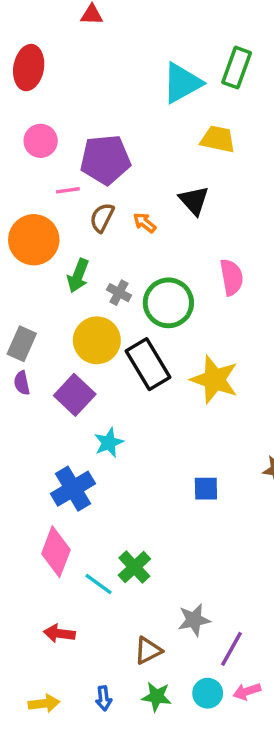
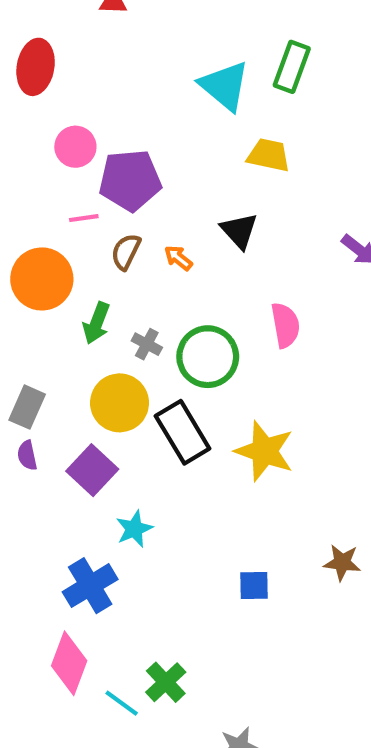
cyan triangle: (182, 83) -> (225, 86), turned -51
pink circle: (41, 141) -> (75, 147), moved

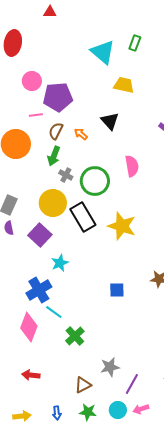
green rectangle: (292, 67) -> (135, 43), size x0.7
green arrow: (96, 323) -> (54, 156), moved
cyan line: (122, 703) -> (54, 312), moved

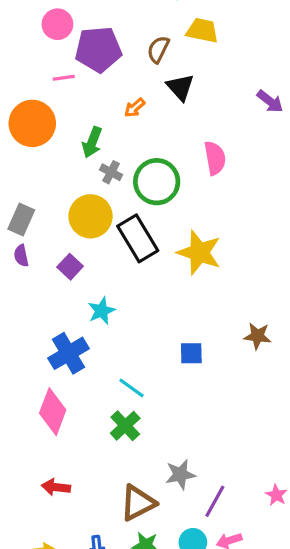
brown semicircle: (56, 131) -> (158, 49), moved
orange arrow: (81, 134) -> (135, 108), turned -80
purple square: (40, 235) -> (70, 267), size x0.7
cyan line: (54, 312) -> (131, 388), moved
brown triangle: (83, 385) -> (138, 503), size x1.4

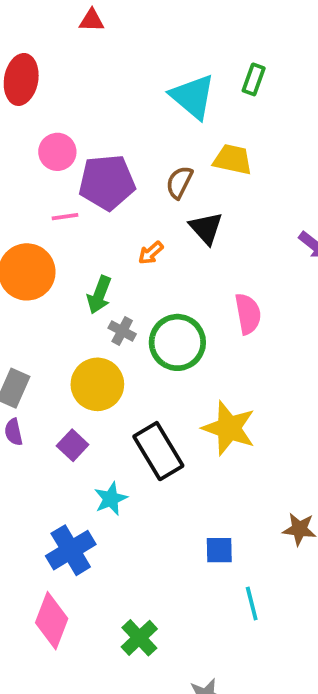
black rectangle: (138, 238) -> (158, 451), moved
cyan line: (131, 388) -> (252, 603), moved, turned 40

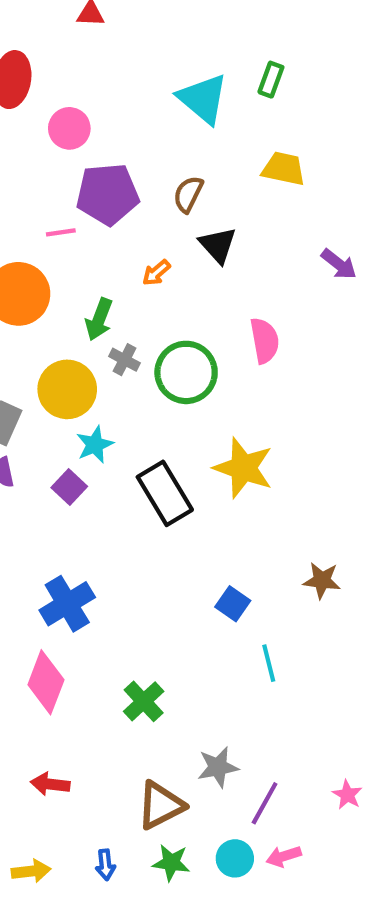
pink circle: (57, 152) -> (69, 128), moved
yellow trapezoid: (233, 159) -> (284, 169), moved
yellow circle: (97, 384) -> (67, 389), moved
cyan star: (111, 499) -> (95, 445), moved
blue square: (219, 550) -> (233, 604), turned 36

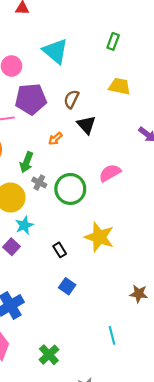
cyan triangle: (203, 99) -> (55, 51), moved
pink semicircle: (265, 341) -> (110, 173), turned -110
black rectangle: (165, 493) -> (60, 250), size x0.5
blue square: (233, 604) -> (67, 286), moved

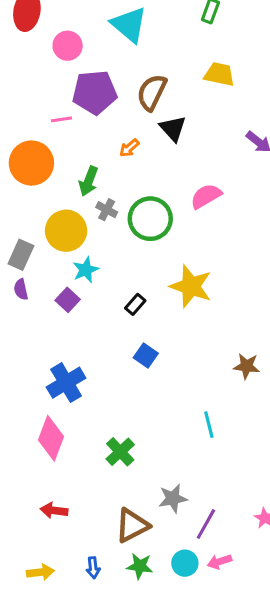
brown semicircle: (71, 99) -> (152, 92), size x1.4
black rectangle: (60, 250) -> (135, 304), turned 72

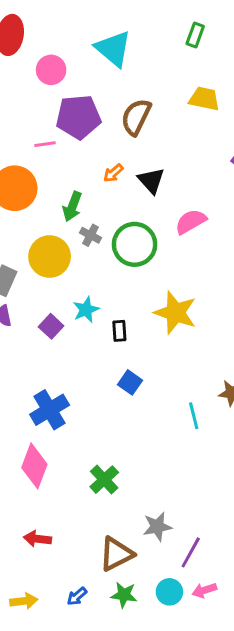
black triangle: (173, 128) -> (151, 181), moved
cyan star: (86, 270) -> (86, 310), moved
black rectangle: (135, 304) -> (119, 331), turned -45
cyan line: (209, 425) -> (194, 416), moved
blue arrow: (93, 568) -> (77, 596), turned 55

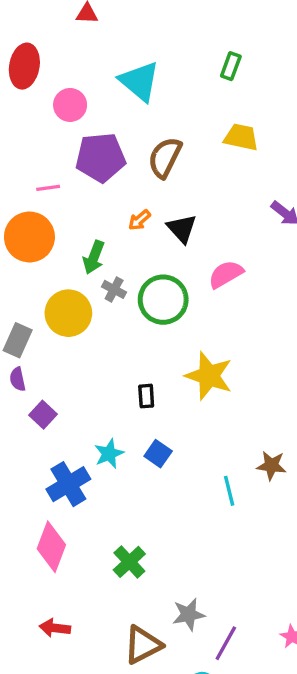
pink line: (45, 144) -> (48, 188), moved
cyan star: (86, 310) -> (109, 454), moved
purple square: (51, 326) -> (43, 415), moved

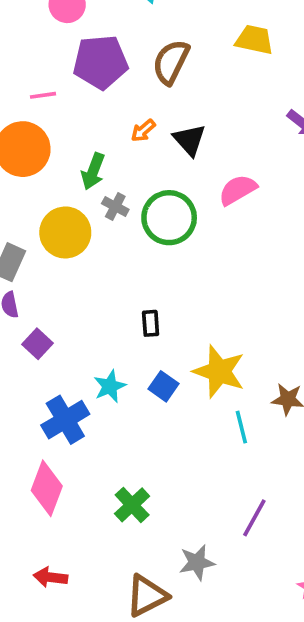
yellow star: (209, 376) -> (219, 371), moved
purple line: (226, 643) -> (254, 518), moved

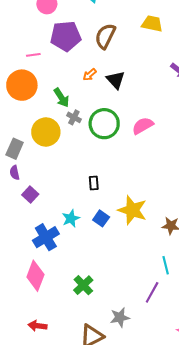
green arrow: (93, 171) -> (61, 98), turned -54
pink semicircle: (238, 190) -> (143, 126), moved
cyan line: (241, 427) -> (166, 265), moved

